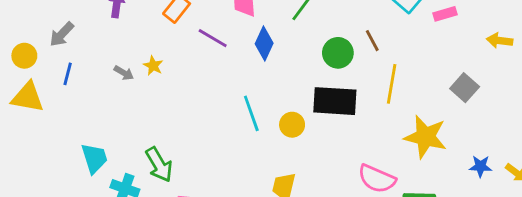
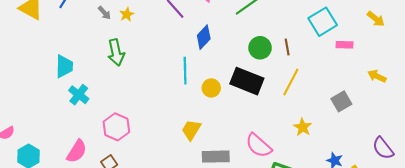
blue diamond: (264, 43) -> (204, 37), moved
yellow star: (426, 137) -> (303, 127), size x0.6
green arrow: (159, 165) -> (116, 52), moved

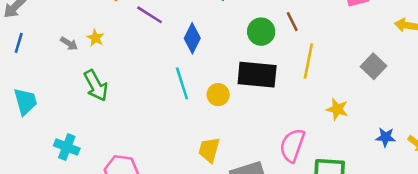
cyan trapezoid: (64, 66) -> (25, 101), moved
pink semicircle: (259, 146) -> (292, 145), turned 84

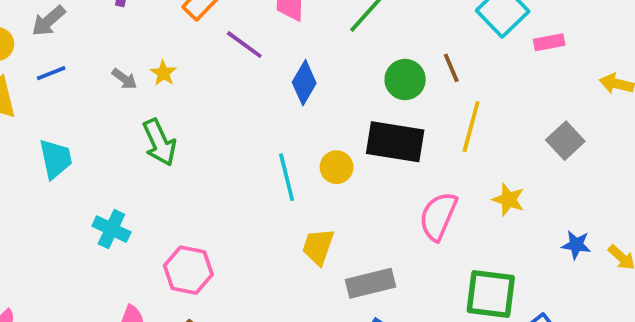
blue line: (19, 43) -> (51, 73), turned 48
cyan line: (182, 83) -> (287, 177), moved
pink semicircle: (292, 145) -> (438, 216), moved

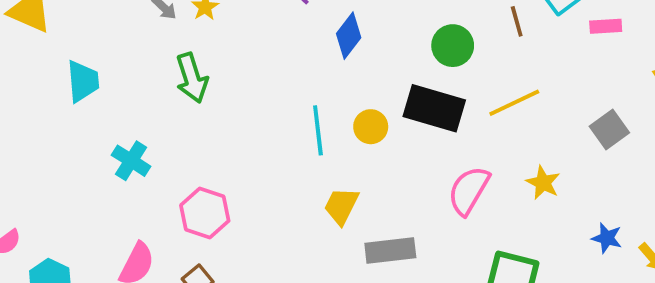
brown line: (451, 68) -> (517, 21), moved
yellow line: (471, 127) -> (514, 103), turned 42

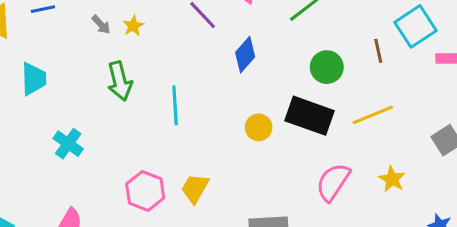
cyan line: (318, 130) -> (175, 105), moved
yellow trapezoid: (341, 206) -> (195, 188), moved
pink hexagon: (205, 213) -> (145, 191), moved

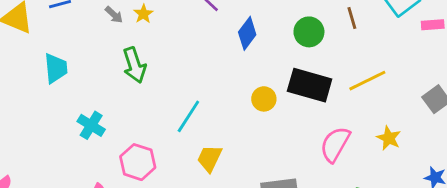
brown line: (378, 51) -> (352, 18), moved
green circle: (327, 67) -> (309, 32), moved
cyan line: (175, 105) -> (188, 116), moved, turned 40
pink hexagon: (145, 191) -> (138, 162), moved

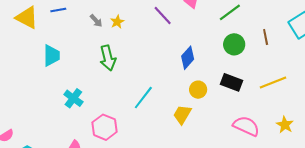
blue diamond: (247, 33) -> (188, 58), moved
black rectangle: (310, 85) -> (232, 82), size x0.7
pink semicircle: (335, 144) -> (246, 126), turned 80
yellow trapezoid: (209, 158) -> (182, 114), moved

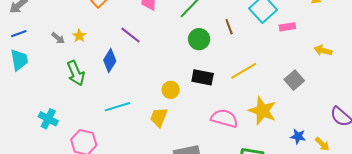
purple line: (163, 16) -> (131, 35), moved
cyan trapezoid: (52, 56) -> (19, 60), moved
blue diamond: (188, 58) -> (110, 61), moved
cyan line: (143, 98) -> (117, 107), turned 45
yellow star: (285, 125) -> (262, 111), size x1.6

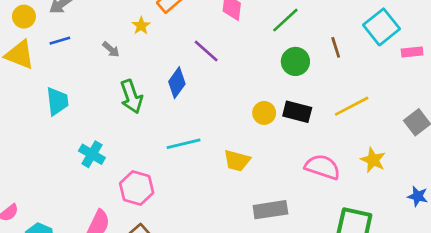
yellow star: (79, 36) -> (141, 26), moved
cyan trapezoid: (19, 60) -> (57, 101), moved
yellow circle: (171, 90) -> (264, 113), moved
yellow star: (262, 111) -> (373, 160), size x0.7
yellow trapezoid: (159, 117) -> (237, 161), turned -100

